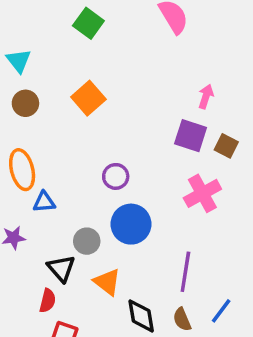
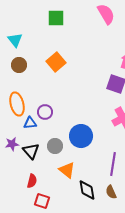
green square: (88, 23) -> (56, 18), turned -36
purple circle: (116, 176) -> (45, 112), moved
black triangle: (61, 268) -> (31, 151), moved

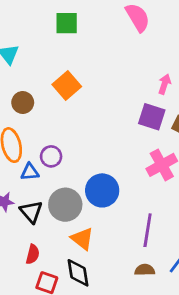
brown circle: (19, 65) -> (23, 102), moved
gray circle: (55, 146) -> (65, 205), size x1.5
black diamond: (87, 190) -> (78, 273), moved
brown semicircle: (111, 192) -> (145, 270), turned 112

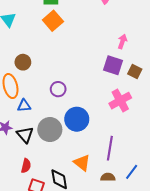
orange square: (67, 85) -> (53, 21), moved
brown circle: (23, 102) -> (23, 62), moved
purple circle: (51, 156) -> (58, 89), moved
orange triangle: (82, 239) -> (82, 163), moved

